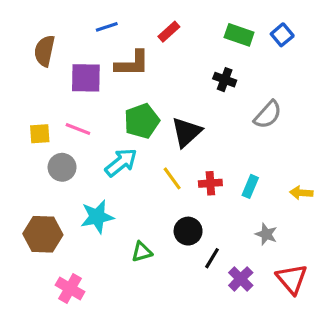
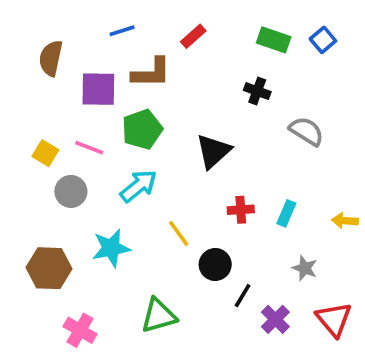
gray semicircle: (268, 115) -> (306, 131), turned -100
green pentagon: (142, 121) -> (142, 129), moved
yellow square: (40, 134) -> (45, 153), turned 35
yellow line: (172, 178) -> (179, 233), moved
green triangle: (142, 252) -> (159, 316), moved, size x1.5

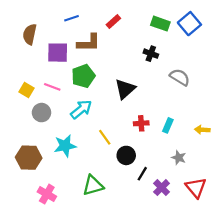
blue square: (323, 40) -> (189, 24), size x1.5

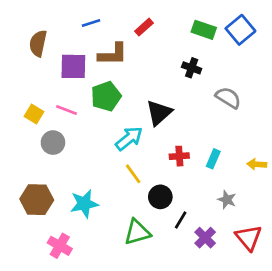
cyan arrow: (81, 109) -> (129, 138), moved
cyan star: (65, 146) -> (84, 204), moved
green triangle: (93, 185) -> (137, 232), moved

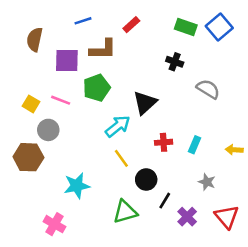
brown hexagon: (37, 200) -> (28, 157), moved

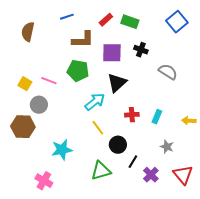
green rectangle: (186, 27) -> (130, 22), moved
purple square: (67, 61) -> (112, 53), moved
green pentagon: (97, 88) -> (78, 71), turned 30

